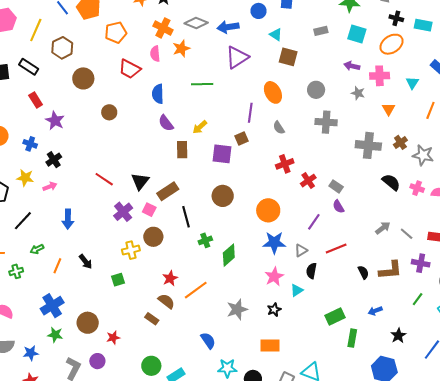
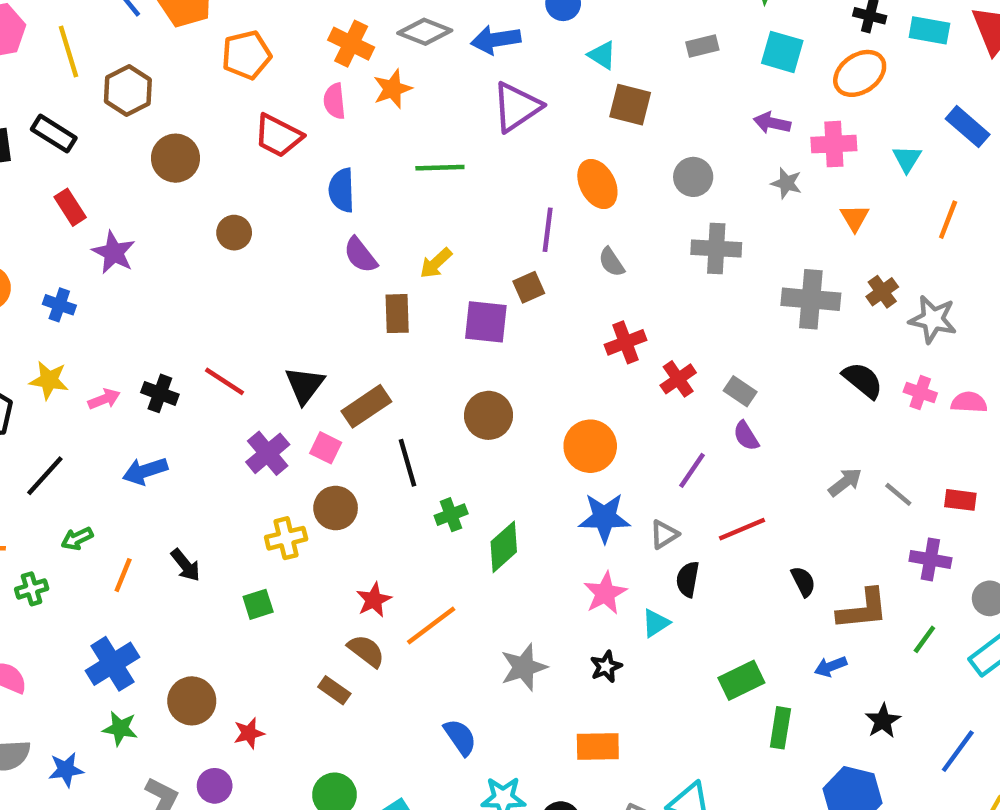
yellow line: (36, 30) -> (69, 52), turned -40
black cross: (54, 160) -> (160, 393), moved, turned -35
blue arrow: (68, 219) -> (145, 471), turned 72
brown L-shape: (390, 270) -> (863, 609), moved

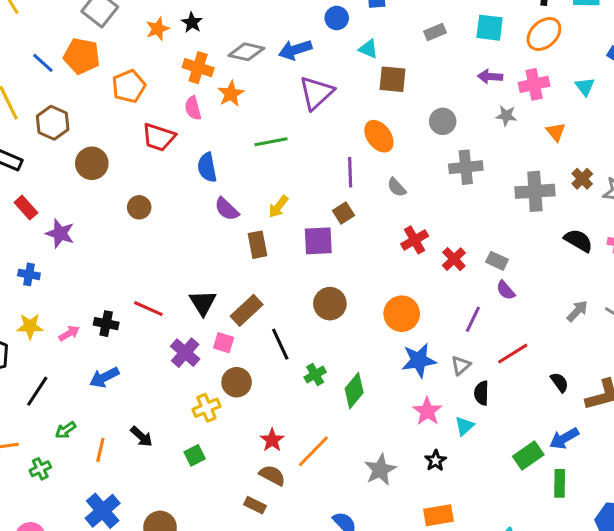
blue arrow: (831, 666) -> (564, 438), moved, size x1.4

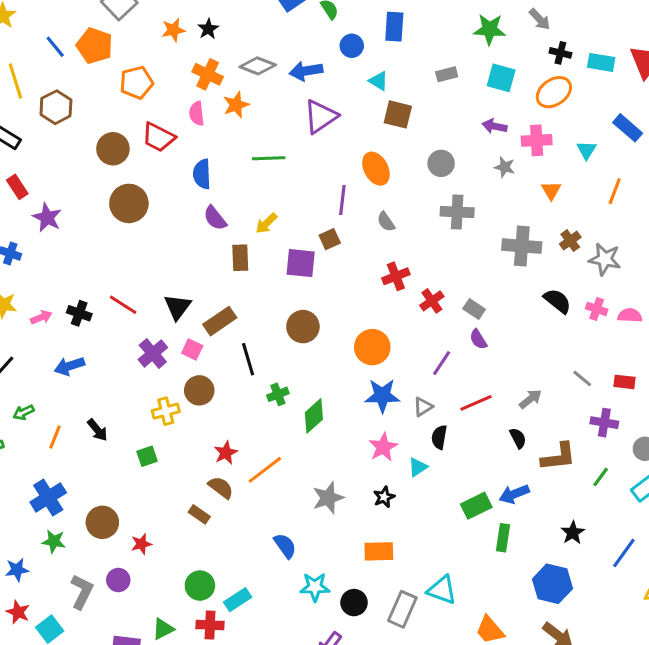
brown circle: (92, 163) -> (113, 149), moved
brown circle: (139, 207) -> (129, 203), size x1.6
gray arrow: (577, 311) -> (530, 399), moved

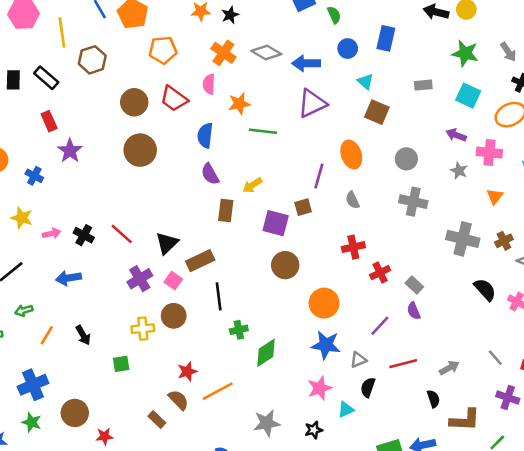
orange star: (236, 105) -> (239, 104), moved
brown circle: (303, 327) -> (285, 265), moved

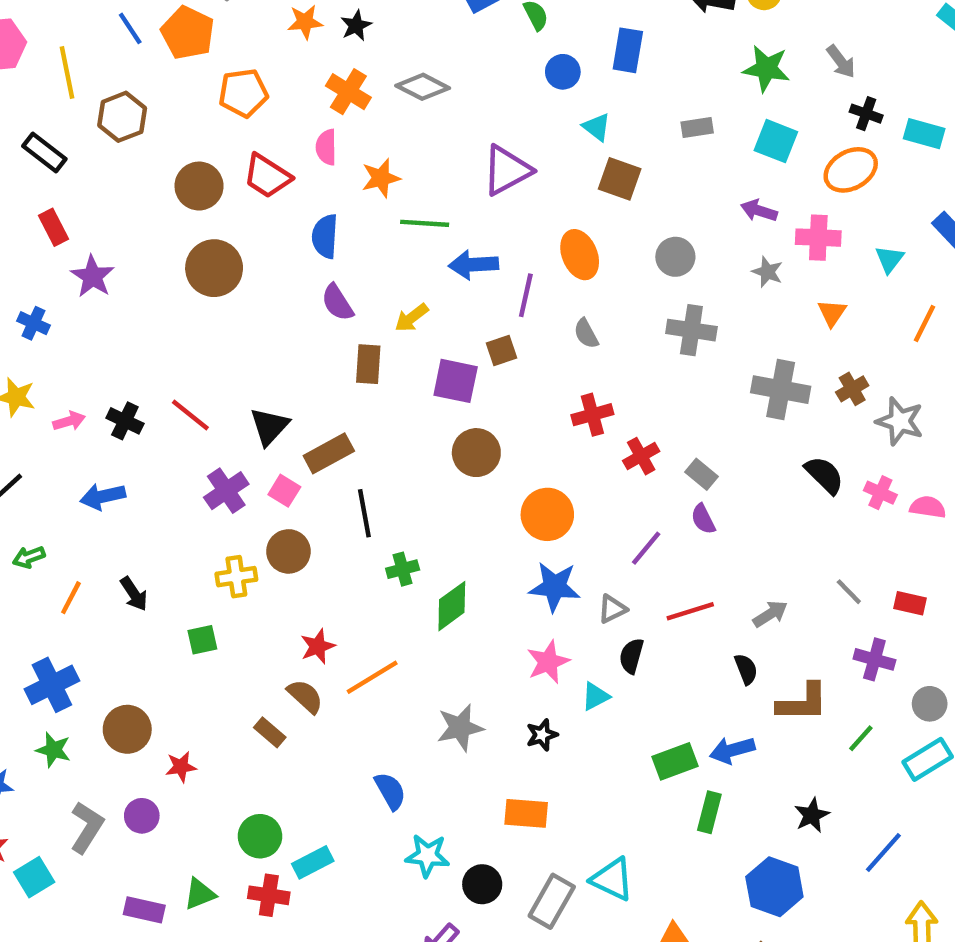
blue arrow: (306, 63) -> (474, 265), moved

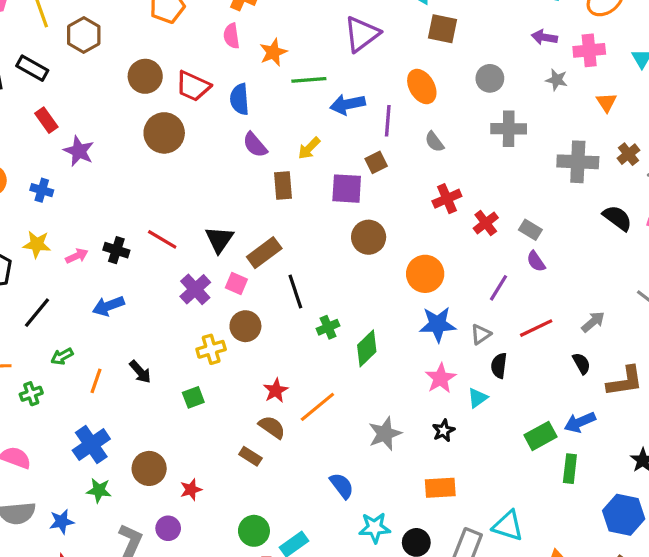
red trapezoid: (267, 176) -> (193, 86), moved

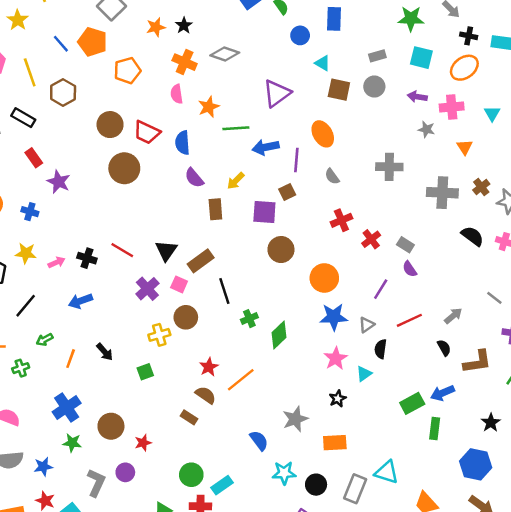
gray circle: (490, 78) -> (374, 87), moved
gray star: (385, 434) -> (295, 419), moved

